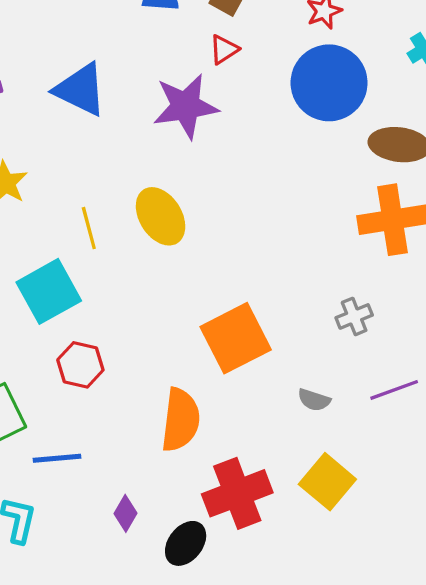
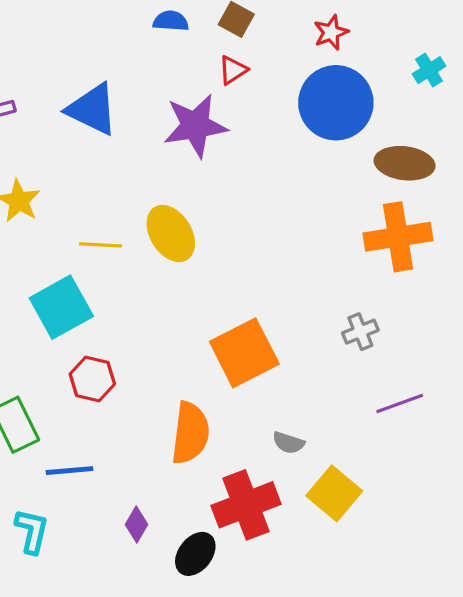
yellow line: (89, 228) -> (100, 245), turned -72
gray semicircle: (314, 400) -> (288, 443), moved

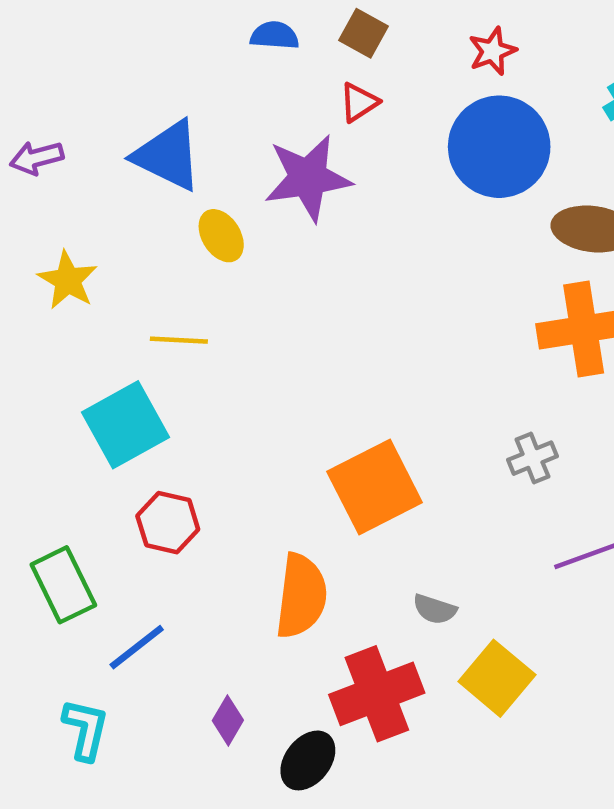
yellow ellipse: (171, 234) -> (221, 236), moved, size x0.7
blue line: (69, 471) -> (137, 647), turned -33

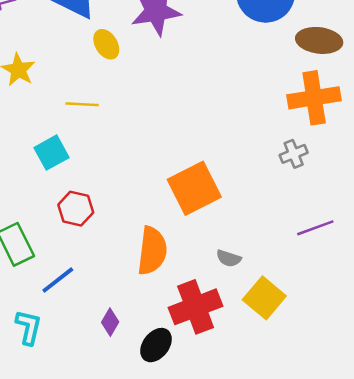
cyan square: (126, 425) -> (51, 153), size x0.7
gray cross: (532, 458) -> (294, 154), moved

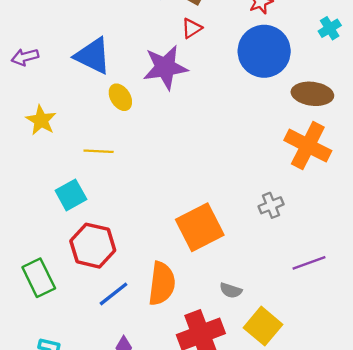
orange cross: (314, 98) -> (308, 146), turned 36
gray cross: (294, 154) -> (271, 205), moved
red hexagon: (76, 209) -> (93, 246), size x1.4
blue line: (58, 280) -> (113, 294), moved

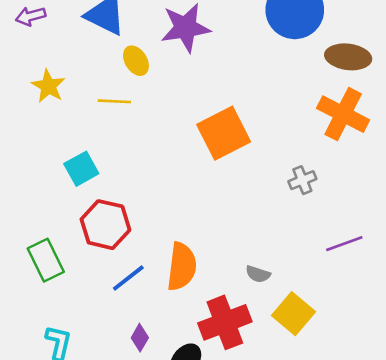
yellow line: (99, 151) -> (114, 101), moved
orange square: (200, 227) -> (224, 133), moved

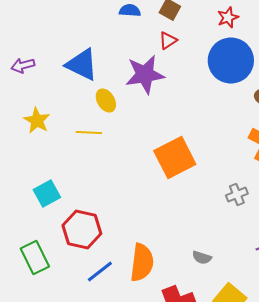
cyan square: (81, 169) -> (47, 194), moved
gray semicircle: (258, 274) -> (202, 258), moved

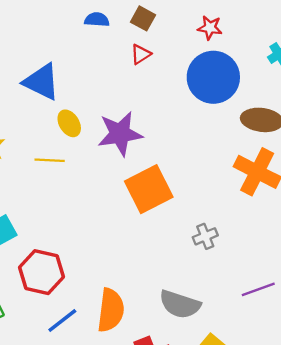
red star: (228, 18) -> (210, 28), turned 30
purple star: (145, 74) -> (120, 134), moved
gray cross: (237, 194) -> (205, 236), moved
gray semicircle: (202, 258) -> (180, 304), size x1.8

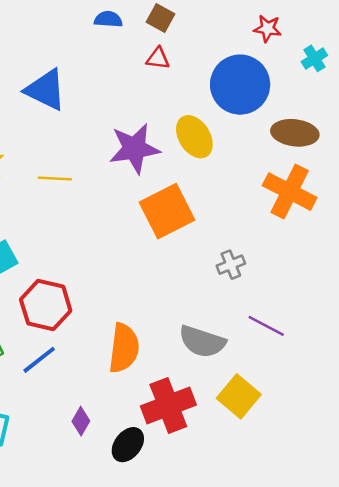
red star: (210, 28) -> (267, 28), moved
red triangle: (141, 54) -> (158, 58), turned 40
yellow ellipse: (69, 123) -> (194, 137), moved, size x1.4
purple line: (258, 289) -> (266, 326), moved, turned 48
blue line: (62, 321) -> (39, 360), moved

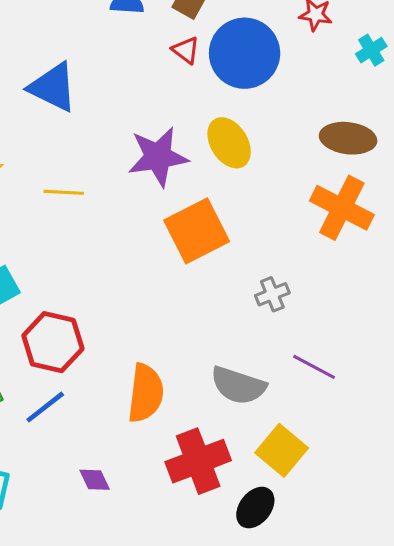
red triangle: (158, 58) -> (186, 50), turned 30
blue circle: (240, 85) -> (245, 53), moved
purple diamond: (81, 421) -> (95, 480), turned -56
black ellipse: (128, 445) -> (255, 508), moved

